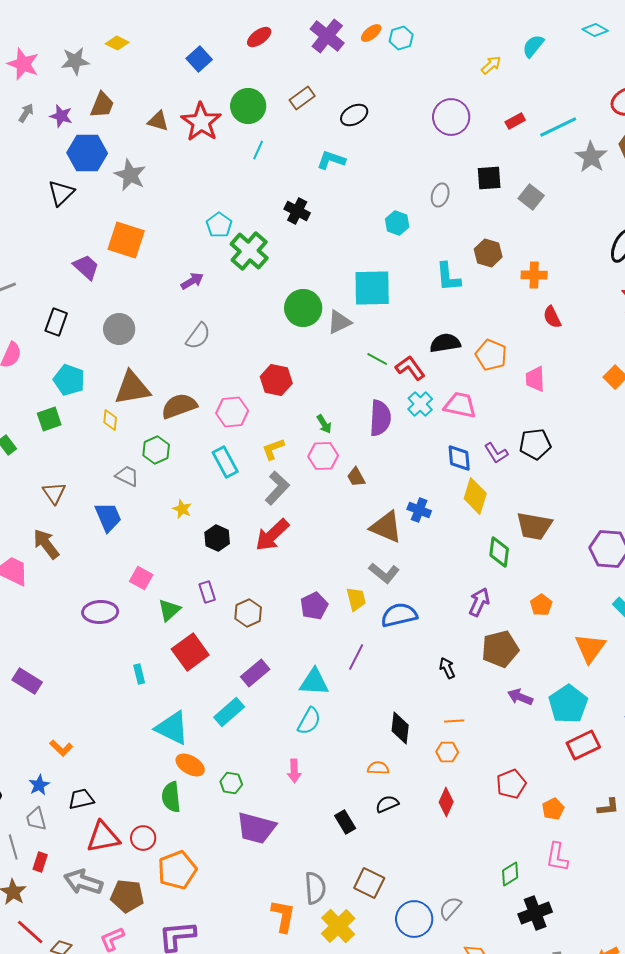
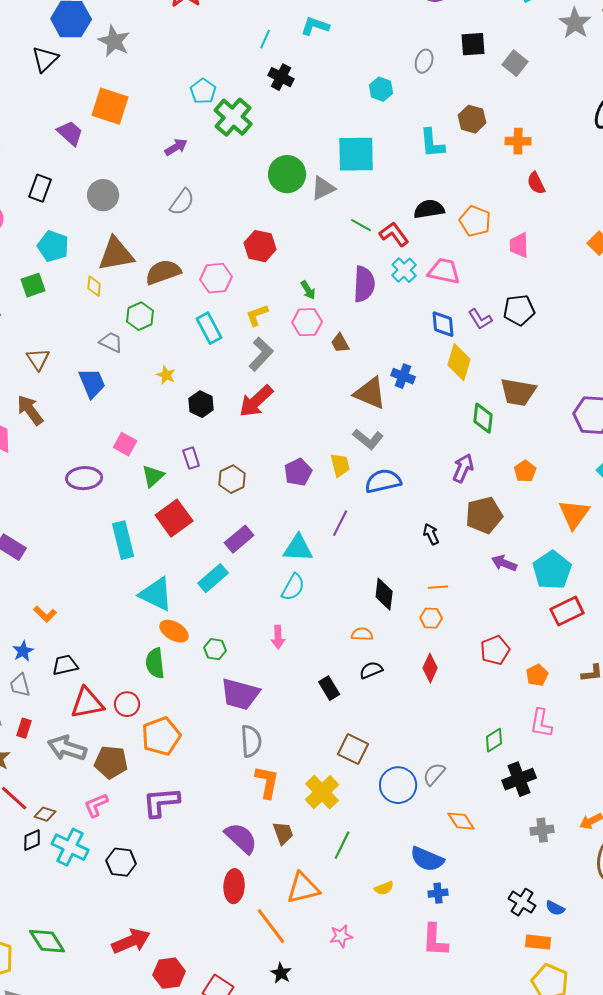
cyan line: (258, 150) -> (265, 39), moved
cyan rectangle: (139, 674) -> (123, 540), size x1.8
gray semicircle: (315, 888) -> (251, 741), moved

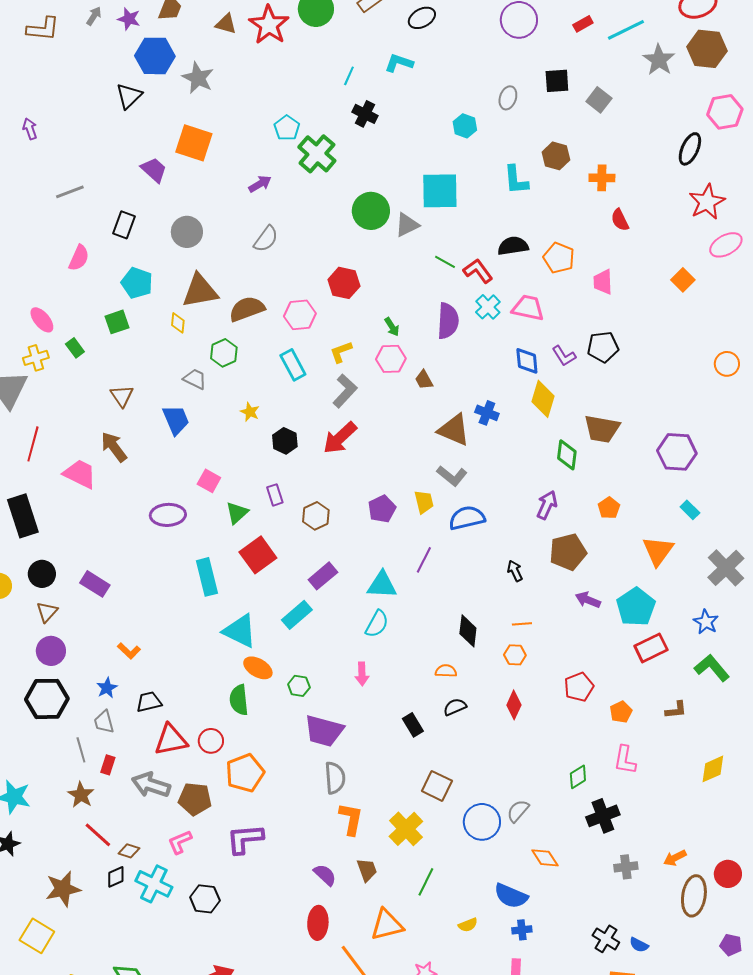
purple semicircle: (241, 838) -> (325, 875), size x0.7

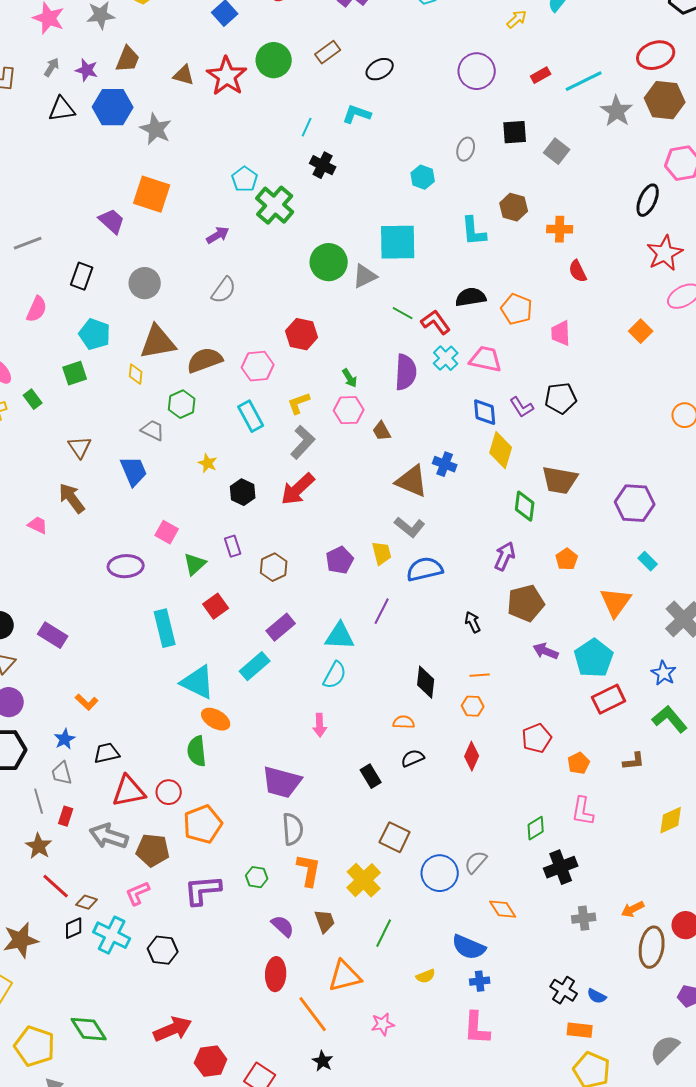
black triangle: (129, 96) -> (62, 109), moved, turned 36
pink trapezoid: (80, 474) -> (38, 525), size x0.6
red square: (258, 555) -> (216, 606), size x0.7
green hexagon: (299, 686) -> (257, 877), moved

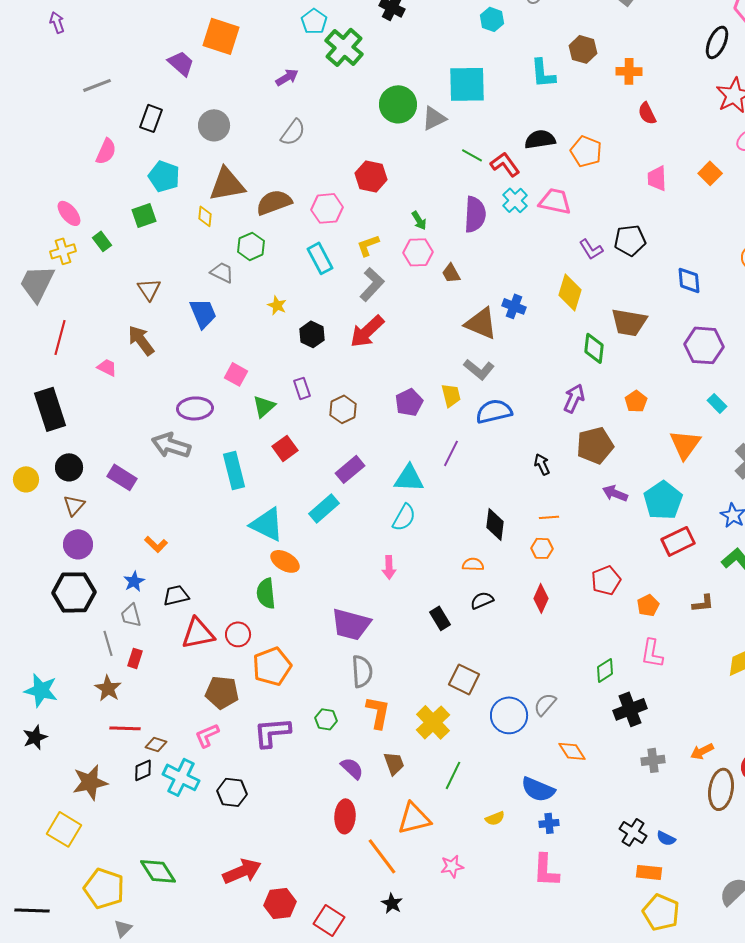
pink trapezoid: (561, 333) -> (657, 178), moved
blue diamond: (485, 412) -> (689, 280), moved
gray arrow: (109, 836) -> (171, 445), moved
red line: (56, 886) -> (125, 728), turned -40

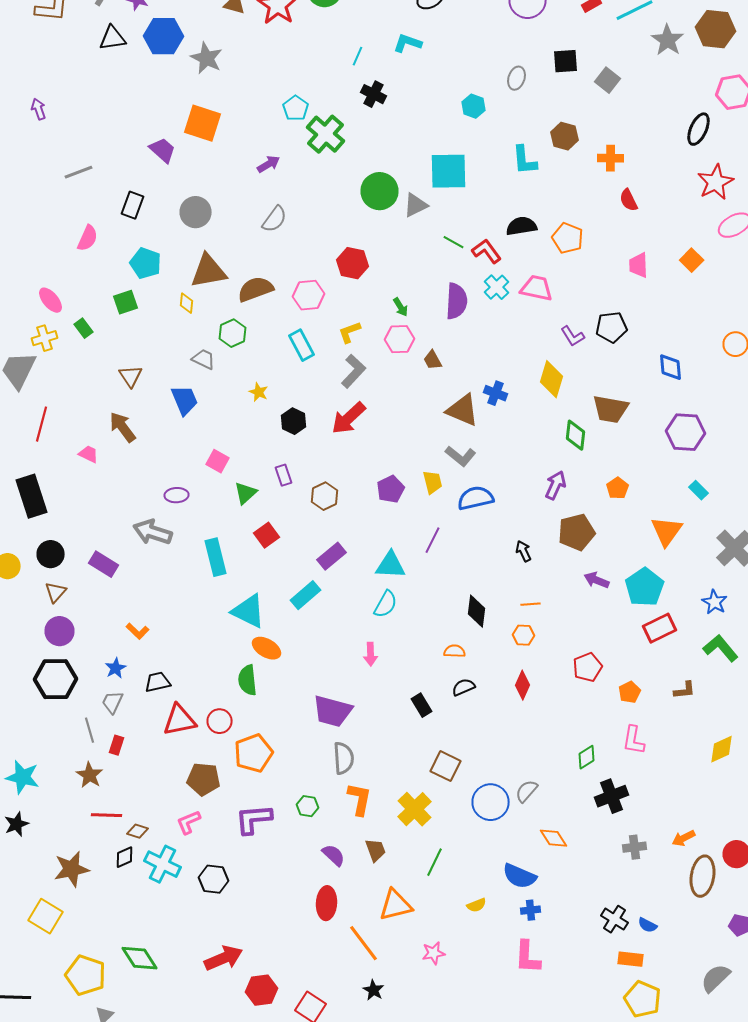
purple ellipse: (195, 408) -> (176, 495), size x0.7
gray trapezoid: (131, 615) -> (112, 702), turned 40

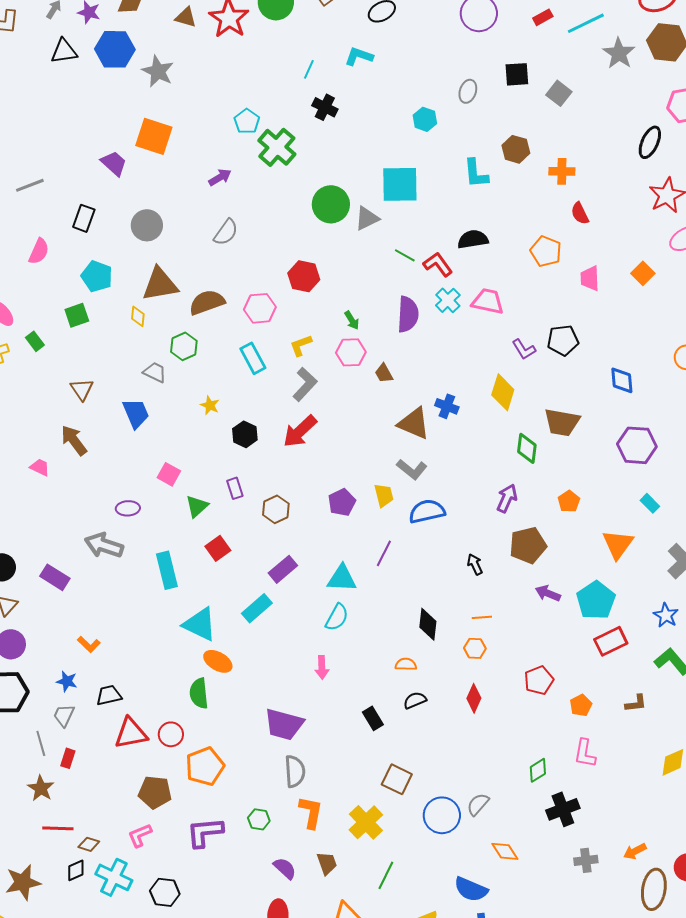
orange pentagon: (568, 238) -> (546, 251), moved
blue star: (116, 668) -> (67, 681), turned -30

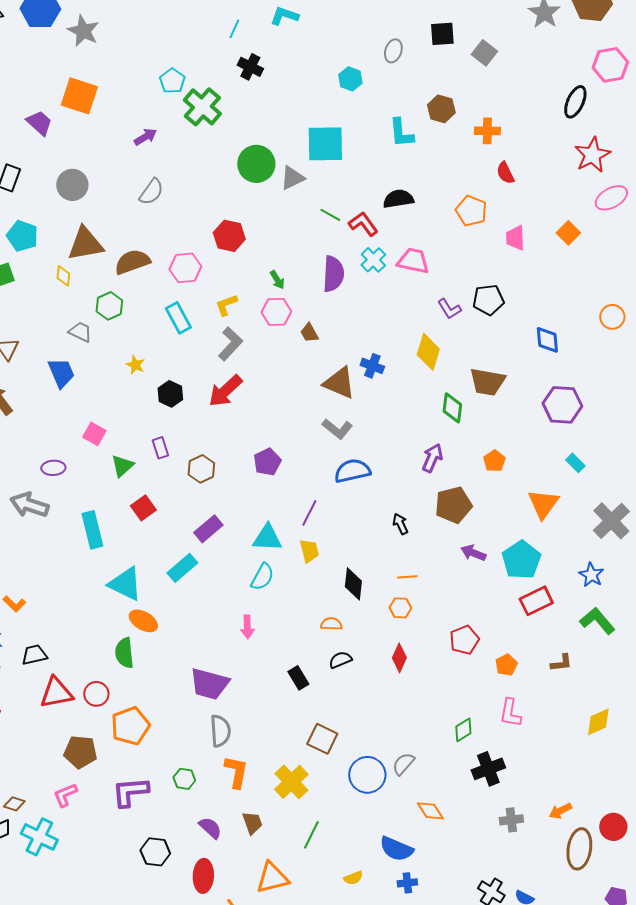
yellow trapezoid: (384, 495) -> (309, 551), moved
black hexagon: (165, 892) -> (155, 852), moved

